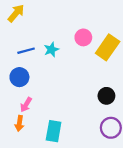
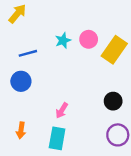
cyan star: (51, 50) -> (63, 40), moved
pink arrow: (26, 105) -> (62, 110), moved

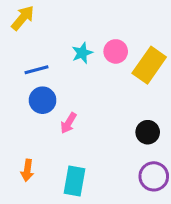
blue circle: (21, 81) -> (43, 100), moved
pink arrow: (62, 110) -> (68, 123), moved

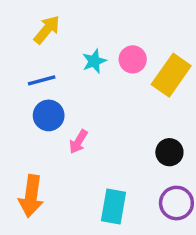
yellow arrow: (23, 18) -> (47, 30), moved
orange arrow: (27, 170) -> (31, 196), size x1.6
cyan rectangle: (75, 181) -> (113, 207), moved

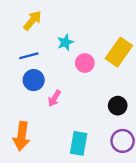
pink circle: (133, 59) -> (85, 63), moved

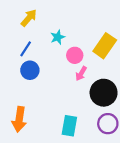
blue line: (29, 56) -> (26, 49), turned -42
pink arrow: (54, 98) -> (81, 73), moved
black circle: (118, 106) -> (104, 93), size x1.6

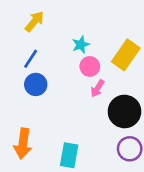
cyan star: (58, 37) -> (81, 45), moved
cyan rectangle: (69, 126) -> (69, 155), moved

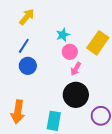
black circle: (124, 111) -> (76, 95), moved

